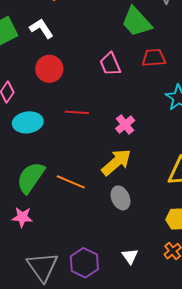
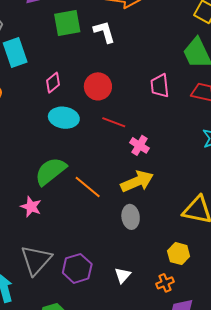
red circle: (49, 69) -> (98, 86), moved
pink cross: (125, 125) -> (140, 145), moved, turned -36

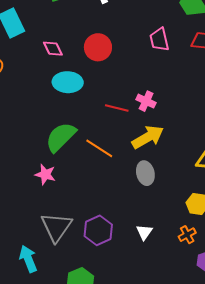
pink diamond: (53, 83) -> (53, 49), turned -70
red line: (114, 122) -> (117, 108), moved

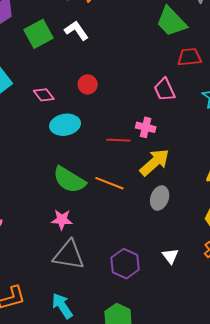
pink trapezoid: (159, 40) -> (165, 90), moved
red circle: (98, 47) -> (88, 84), size x0.7
green semicircle: (61, 137) -> (69, 180), turned -92
gray ellipse: (145, 173) -> (160, 198), turned 45
gray triangle: (56, 227) -> (69, 255), moved, turned -44

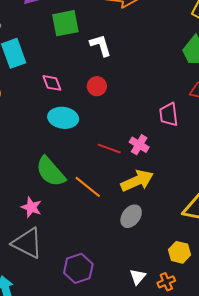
white L-shape: (76, 31) -> (101, 45), moved
white triangle: (170, 256) -> (138, 277), moved

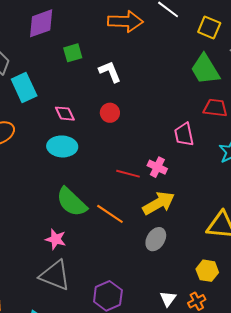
green square: (65, 23) -> (73, 53), size x0.7
cyan ellipse: (63, 118) -> (62, 146), moved

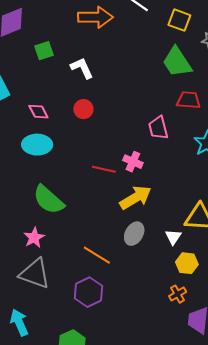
orange line: (110, 214) -> (97, 255), moved
pink star: (56, 239) -> (34, 238), turned 30
white triangle: (168, 299) -> (173, 237), moved

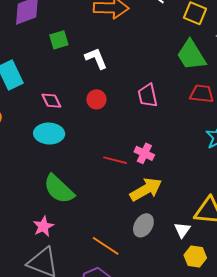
pink trapezoid: (158, 128) -> (148, 95), moved

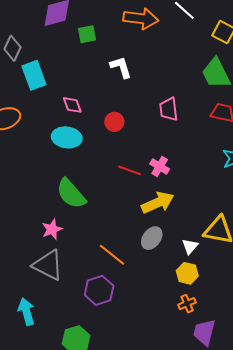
green square: (59, 40) -> (87, 34), moved
red circle: (96, 99) -> (114, 122), moved
yellow hexagon: (195, 256) -> (187, 273), moved

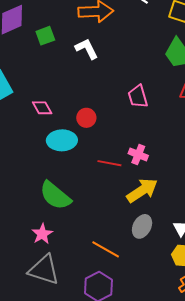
white L-shape: (121, 67) -> (87, 49), moved
cyan ellipse: (67, 137) -> (62, 140), moved

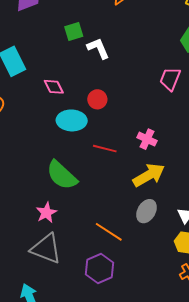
green square: (45, 36) -> (74, 31), moved
white L-shape: (87, 49) -> (98, 48), moved
pink trapezoid: (138, 96) -> (170, 79), moved, turned 35
red line: (109, 163) -> (105, 149), moved

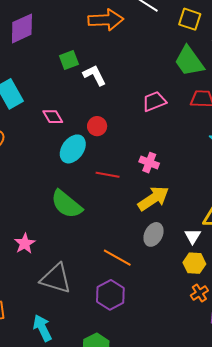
pink trapezoid: (170, 79) -> (154, 101), moved, turned 50
cyan ellipse: (72, 120) -> (73, 149), turned -52
pink star: (46, 213) -> (25, 243), moved

